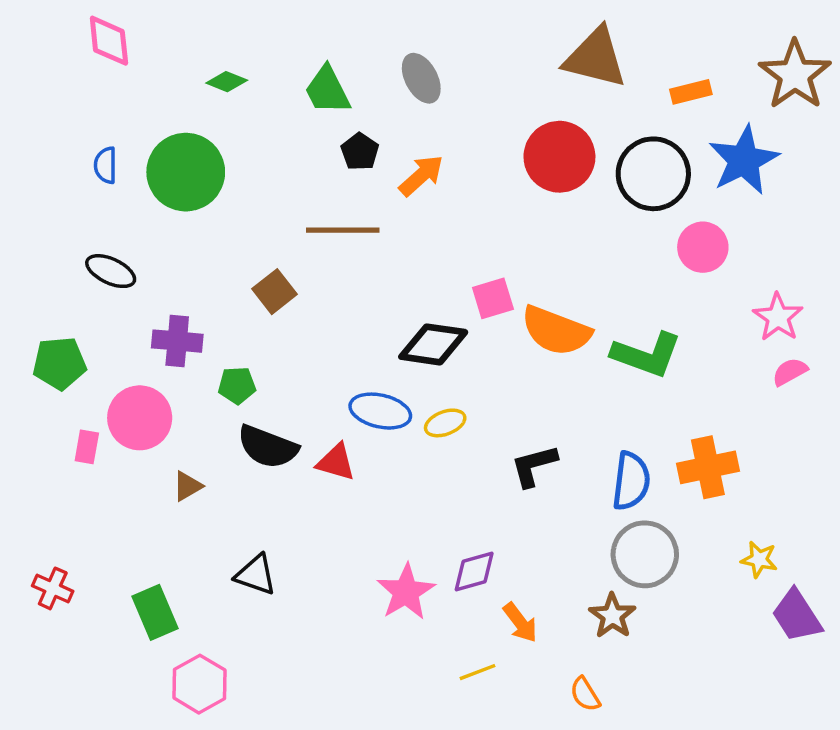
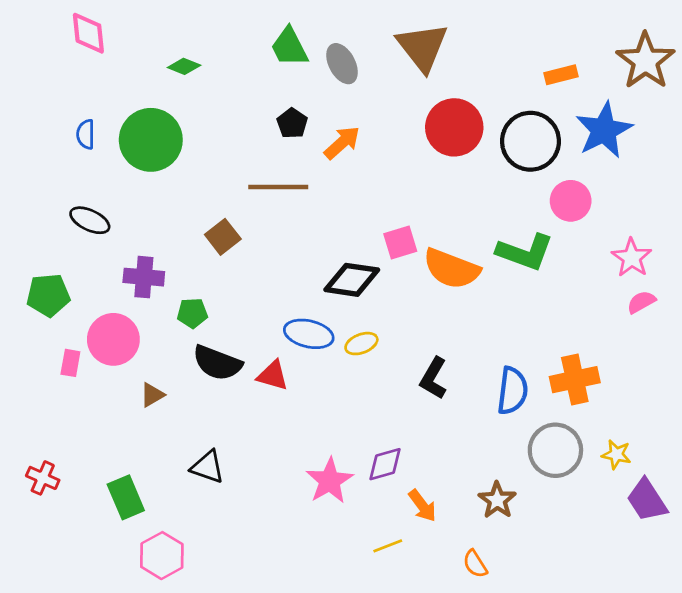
brown triangle: (595, 58) -> (422, 47), moved, turned 38
green trapezoid: (327, 90) -> (289, 47), moved
green L-shape: (647, 355) -> (525, 252), moved
black L-shape: (534, 466) -> (433, 378), turned -45
gray circle: (645, 554) -> (555, 450), moved

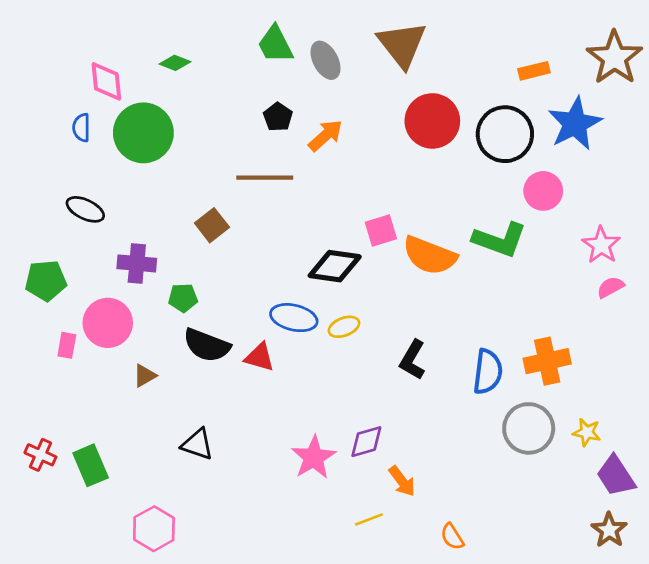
pink diamond: (88, 33) -> (106, 81), moved
green rectangle: (126, 497) -> (91, 465), moved
brown star: (497, 500) -> (609, 530), moved

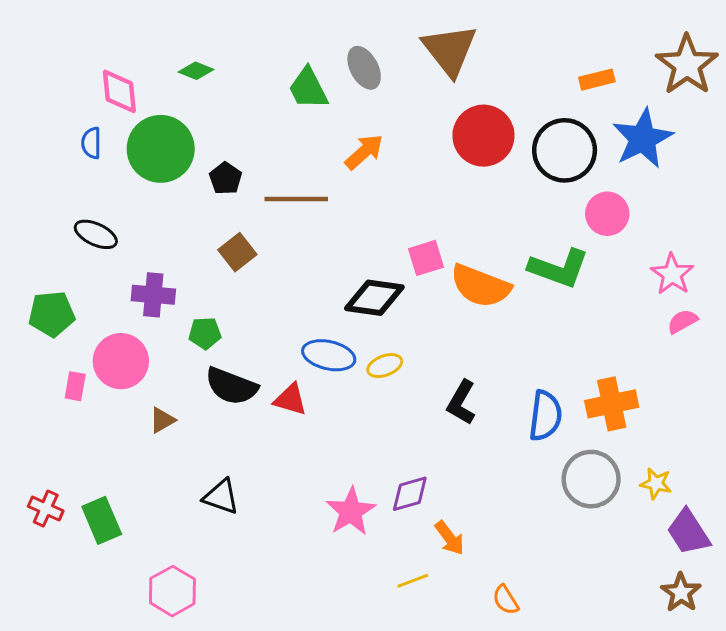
green trapezoid: (275, 44) -> (308, 88), moved
black pentagon: (278, 117) -> (226, 178), moved

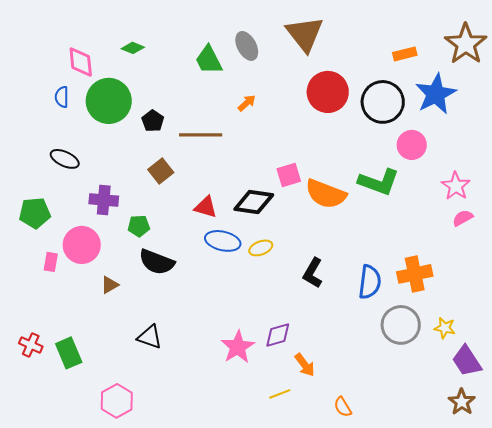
orange arrow: (364, 152) -> (247, 103), size x0.7
red triangle: (290, 399) -> (206, 207), moved

